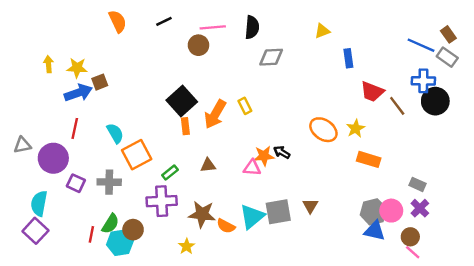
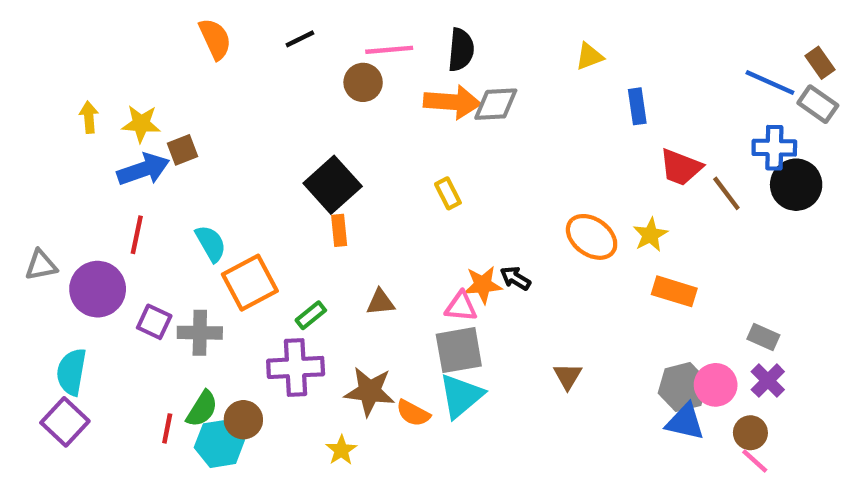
orange arrow: (215, 114) -> (452, 102), moved, turned -116
purple square: (76, 183) -> (154, 322), moved
gray square: (278, 212) -> (459, 350), moved

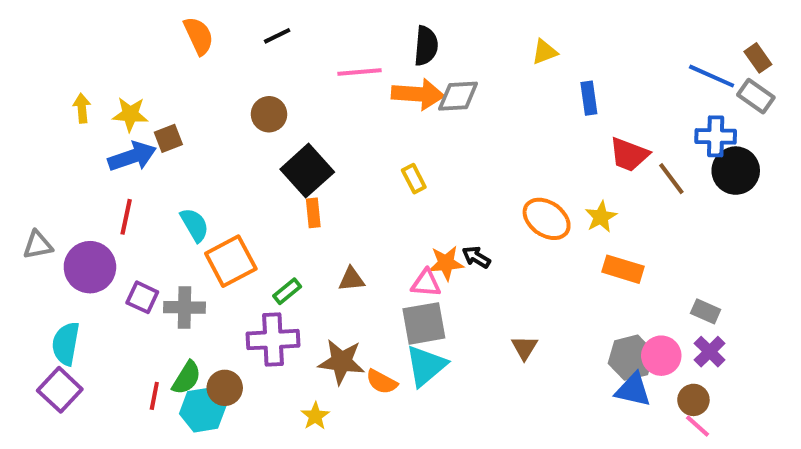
pink line: (389, 50) -> (360, 72), moved
brown circle: (363, 82) -> (269, 114), moved

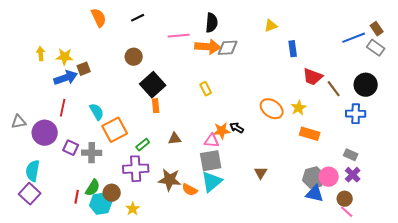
blue line: (712, 76) -> (354, 38), turned -45
blue cross: (716, 136) -> (356, 114), moved
yellow star: (315, 416) -> (133, 209), moved

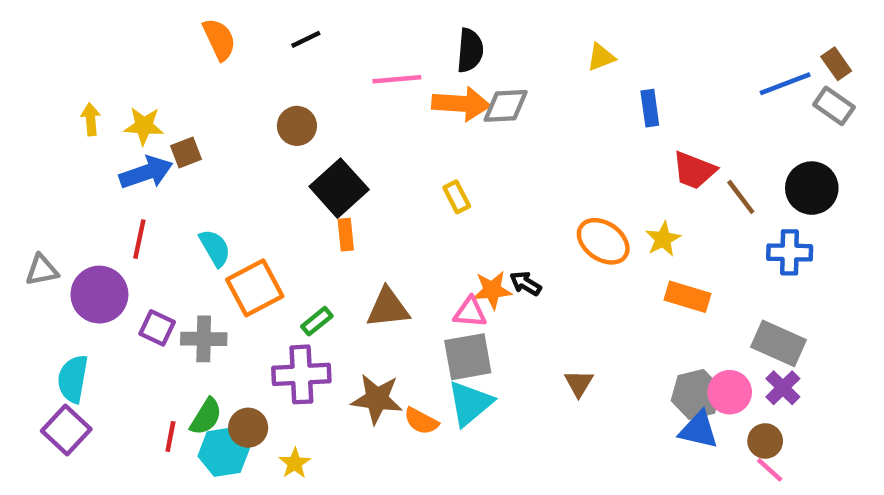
brown triangle: (175, 139) -> (388, 308), size x1.5
gray rectangle: (351, 155) -> (778, 343), size x1.6

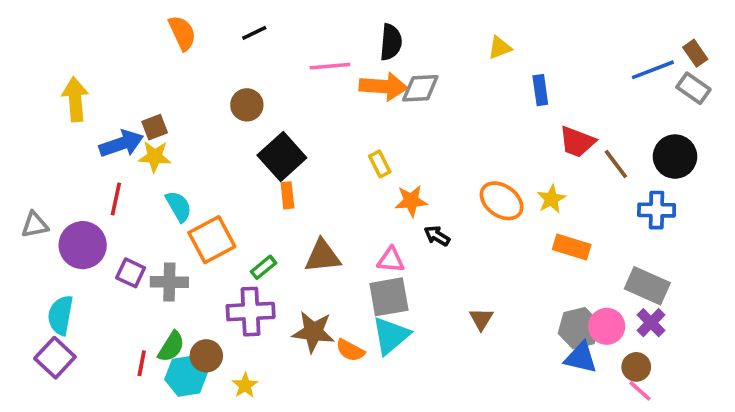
yellow arrow: (91, 119) -> (75, 99), size x1.6
yellow star: (144, 126) -> (155, 157), moved
orange star: (492, 290) -> (411, 201), moved

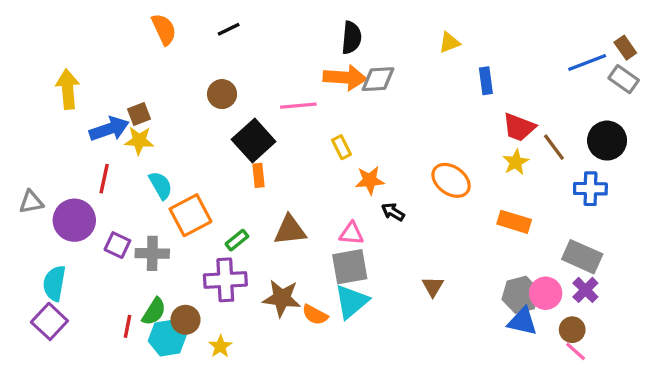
pink line: (330, 66) -> (298, 106), moved
yellow star: (551, 199) -> (516, 162), moved

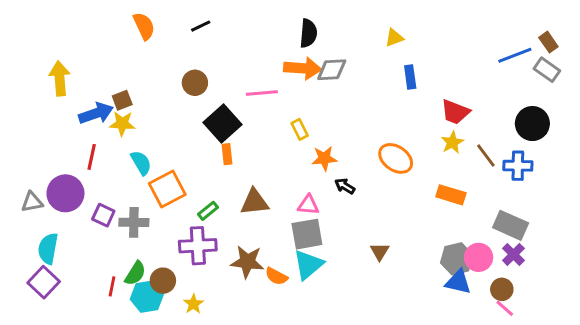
blue rectangle: (486, 81) -> (410, 77), moved
brown line: (554, 147) -> (486, 156), moved
gray triangle: (31, 202) -> (32, 202), moved

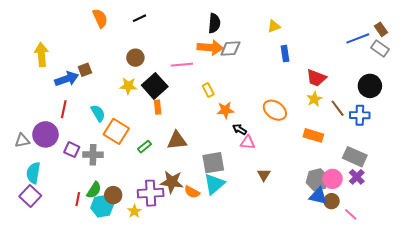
yellow star: (122, 124) -> (128, 86), moved
orange square: (167, 189) -> (116, 131), turned -30
pink triangle: (308, 205) -> (248, 143), moved
purple cross: (198, 246) -> (151, 193), moved
brown circle: (502, 289) -> (332, 201), moved

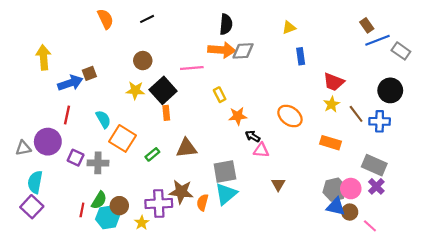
brown rectangle: (381, 29) -> (367, 25), moved
orange semicircle: (192, 192) -> (203, 202), turned 77

